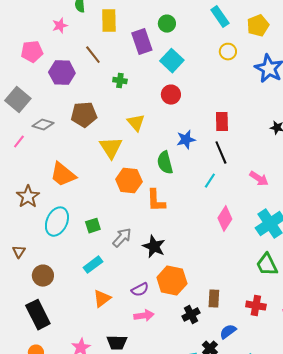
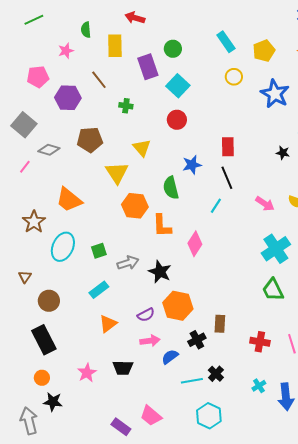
pink diamond: (225, 219) -> (195, 244), moved
gray arrow: (122, 238) -> (128, 263), turned 30
red cross: (256, 306) -> (260, 342), moved
blue semicircle: (228, 332) -> (170, 357), moved

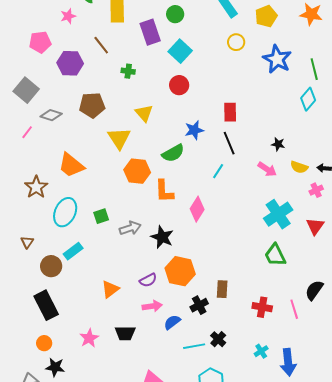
black star: (283, 153) -> (278, 144), moved
green semicircle: (171, 188) -> (173, 153), turned -105
cyan rectangle: (99, 290) -> (73, 251), moved

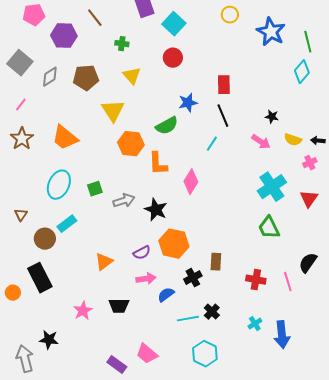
yellow triangle: (144, 113) -> (132, 76), moved
gray diamond: (51, 115) -> (50, 77), moved, turned -50
brown star: (36, 187) -> (22, 139), moved
orange circle: (44, 343) -> (13, 293), moved

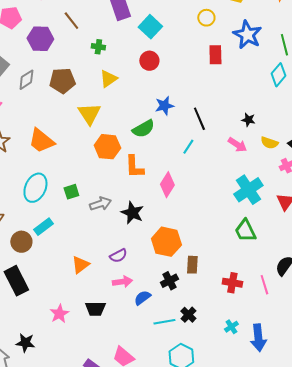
yellow triangle: (132, 76) -> (108, 79), turned 36
red rectangle: (224, 85) -> (215, 55), moved
orange hexagon: (174, 244) -> (166, 242), moved

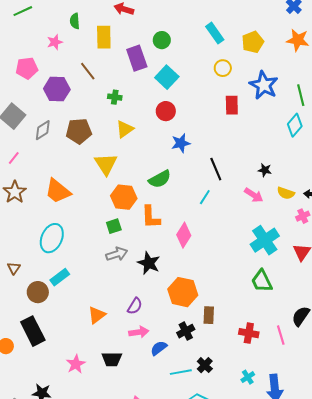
blue star: (164, 106) -> (181, 143), moved
green square: (71, 192) -> (114, 226), moved
purple semicircle: (118, 256) -> (135, 306), turned -30

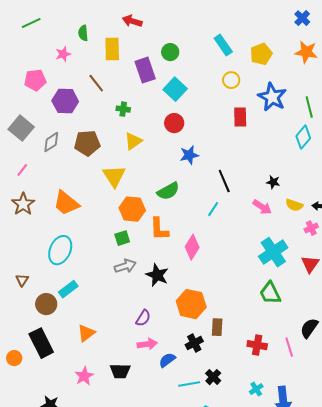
orange triangle: (97, 315) -> (86, 333), moved

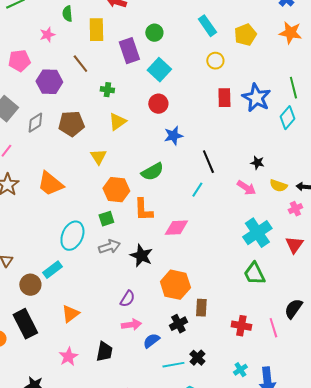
blue star: (272, 97) -> (256, 98), moved
yellow triangle: (114, 176) -> (98, 157), size x0.7
pink diamond: (192, 247) -> (176, 228), turned 55
cyan ellipse: (60, 250) -> (72, 236), moved
black trapezoid: (120, 371) -> (104, 352), turned -80

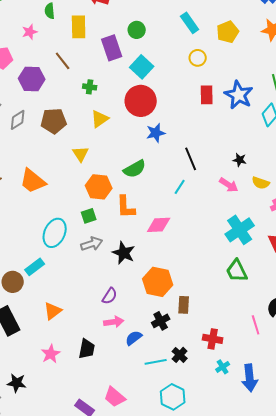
red circle: (158, 104) -> (141, 101), size x1.6
red cross: (241, 326) -> (213, 339), moved

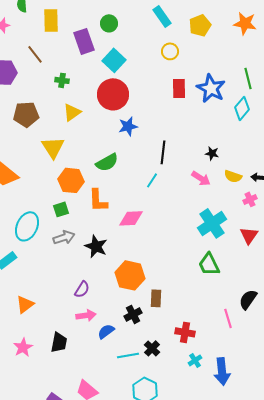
yellow triangle: (81, 154) -> (53, 147), size x1.4
black line: (191, 159) -> (163, 152), turned 30

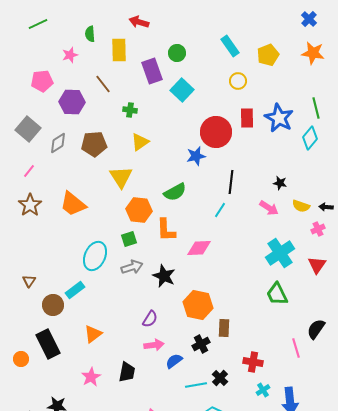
red circle: (113, 94) -> (216, 132), moved

